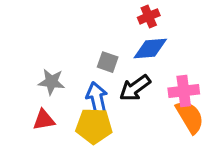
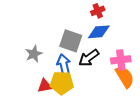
gray square: (108, 62) -> (71, 41), size x1.6
gray star: (51, 82) -> (34, 54), turned -30
red triangle: (44, 120) -> (45, 86), moved

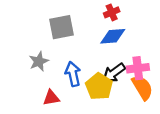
gray square: (71, 41) -> (62, 27), moved, turned -30
black arrow: (89, 58) -> (114, 73), moved
yellow pentagon: (62, 83) -> (99, 86), moved, turned 30

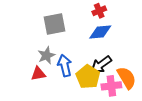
gray star: (39, 61) -> (46, 55), moved
pink cross: (138, 68) -> (111, 86), moved
red triangle: (51, 98) -> (38, 74), moved

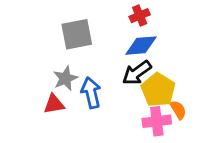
black arrow: (101, 65) -> (137, 73), moved
yellow pentagon: (88, 77) -> (158, 90), moved
orange semicircle: (127, 78) -> (178, 110), size x0.6

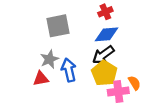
yellow pentagon: (158, 90) -> (104, 73), moved

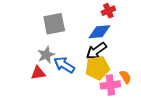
red cross: (105, 12) -> (108, 11), moved
blue arrow: (69, 70) -> (64, 65), turned -45
yellow pentagon: (104, 73) -> (97, 68), turned 30

